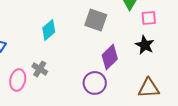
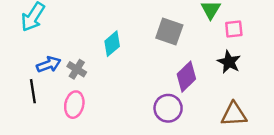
gray cross: (40, 69) -> (77, 69), moved

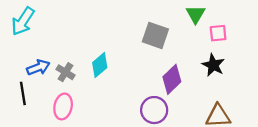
cyan diamond: (112, 44) -> (100, 65), moved

